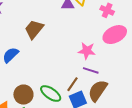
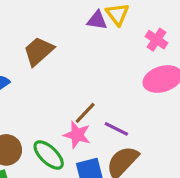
pink star: (87, 51) -> (77, 135), moved
brown line: (73, 84) -> (85, 113), moved

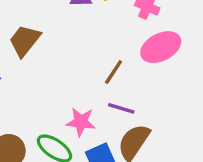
brown line: (85, 113) -> (114, 72), moved

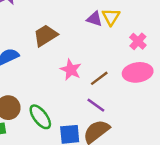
pink star: (81, 122) -> (71, 70), moved

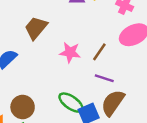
green ellipse: (40, 117) -> (71, 103), moved

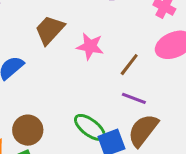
pink star: (70, 52) -> (90, 46), moved

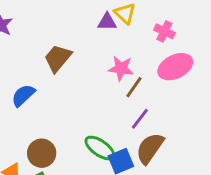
pink star: (90, 46) -> (121, 68), moved
purple line: (134, 98) -> (140, 119), turned -70

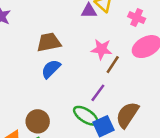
brown trapezoid: (58, 58) -> (49, 42), turned 40
blue semicircle: (23, 95) -> (51, 69), moved
purple line: (140, 119) -> (98, 93), moved

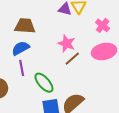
purple line: (98, 93) -> (22, 68), moved, turned -63
green ellipse: (86, 116) -> (44, 83), moved

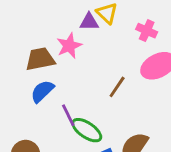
pink star: (67, 44) -> (69, 46), moved, turned -30
purple line: (22, 68) -> (68, 115), moved

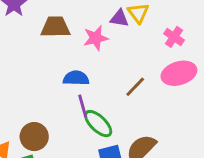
brown trapezoid: (40, 59) -> (55, 27), moved
blue semicircle: (42, 91) -> (76, 78), moved, turned 35

